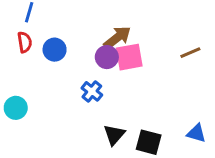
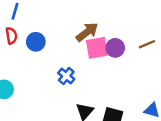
purple circle: (107, 57) -> (115, 48), moved

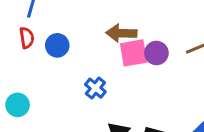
brown arrow: (87, 32) -> (121, 33), turned -140

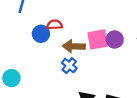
brown arrow: (121, 33) -> (74, 46), moved
red semicircle: (27, 38) -> (55, 25), moved, turned -84

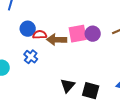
red semicircle: (55, 25) -> (40, 35), moved
blue cross: (69, 66) -> (31, 57), moved

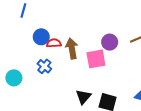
pink square: (78, 34) -> (96, 59), moved
brown arrow: (57, 40) -> (72, 48), turned 78

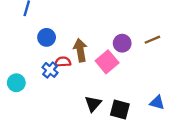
red semicircle: (54, 43) -> (63, 62), moved
pink square: (96, 59) -> (107, 62), turned -30

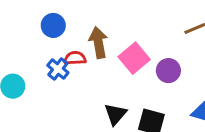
purple circle: (122, 43) -> (168, 71), moved

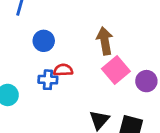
brown arrow: (98, 43) -> (105, 41), moved
blue cross: (58, 69) -> (48, 80), turned -36

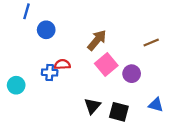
blue circle: (44, 41) -> (46, 30), moved
brown arrow: (105, 41) -> (97, 40), turned 50

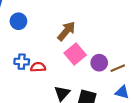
brown line: (151, 42) -> (118, 68), moved
red semicircle: (62, 64) -> (38, 67), moved

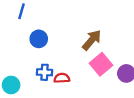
blue circle: (18, 21) -> (39, 39), moved

